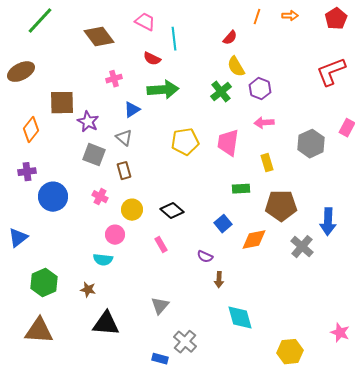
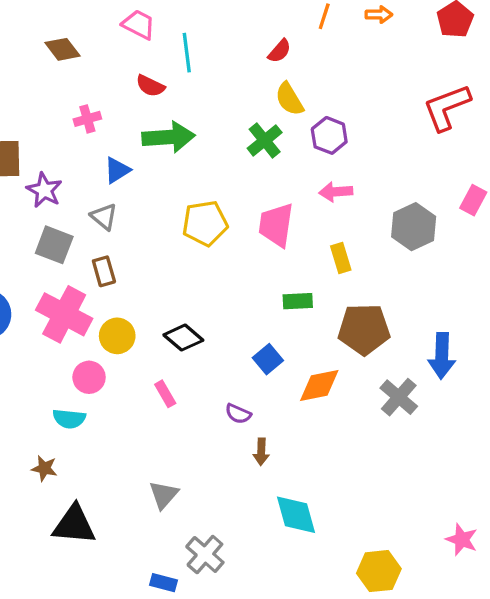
brown diamond: (99, 37) -> (63, 49), size x0.7
pink cross: (100, 197) -> (64, 314), size x2.0

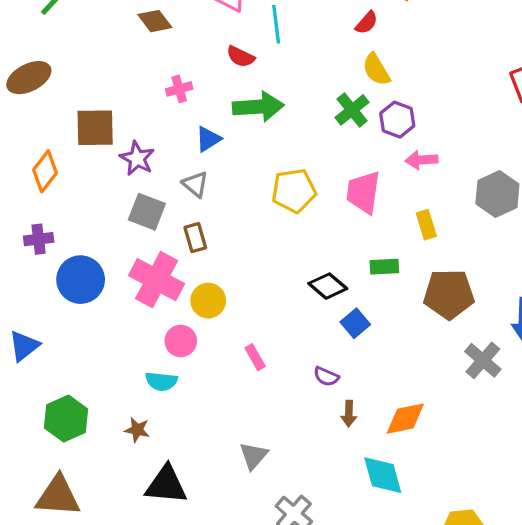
purple hexagon: (329, 135) -> (397, 120), moved
black diamond: (183, 338) -> (328, 286), moved
orange diamond: (319, 386) -> (405, 419), moved

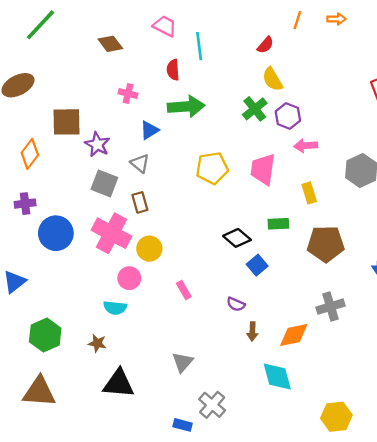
red semicircle: (241, 57) -> (173, 70), turned 60
pink cross: (179, 89) -> (128, 94), turned 30
gray cross: (483, 360) -> (330, 307), moved, turned 32

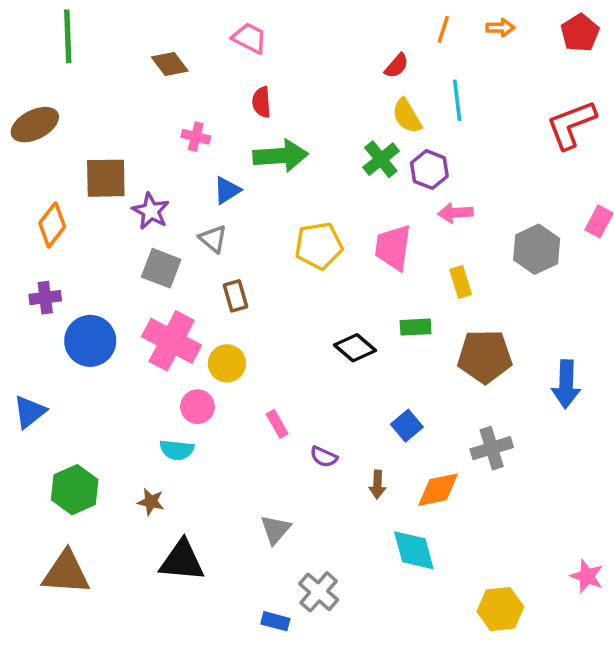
green line: (40, 25) -> (68, 36), turned -45
cyan line: (199, 46) -> (457, 100), moved
brown rectangle: (140, 202) -> (236, 296), moved
blue square: (257, 265) -> (407, 426), moved
purple semicircle: (236, 304) -> (324, 457), moved

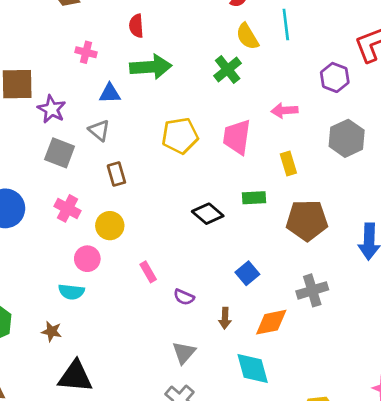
purple hexagon: (429, 170) -> (335, 77), moved
blue triangle: (227, 190) -> (110, 93), turned 30
pink cross: (172, 341) -> (67, 208), size x0.6
gray triangle: (275, 529) -> (184, 353), moved

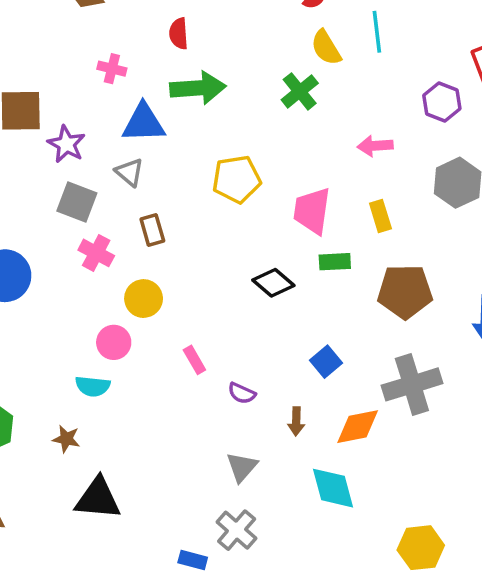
blue triangle: (110, 93) -> (144, 123), size x1.5
pink trapezoid: (237, 137) -> (312, 211), moved
pink cross: (67, 208) -> (96, 253), moved
gray cross: (312, 290) -> (412, 384), size x1.4

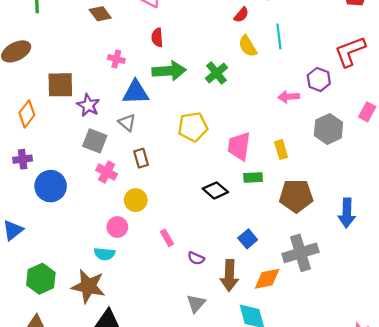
green cross: (300, 91) -> (216, 73), moved
pink arrow: (375, 146) -> (289, 97), moved
brown arrow: (296, 421) -> (229, 275), size x1.8
brown star: (66, 439) -> (88, 286), size x2.0

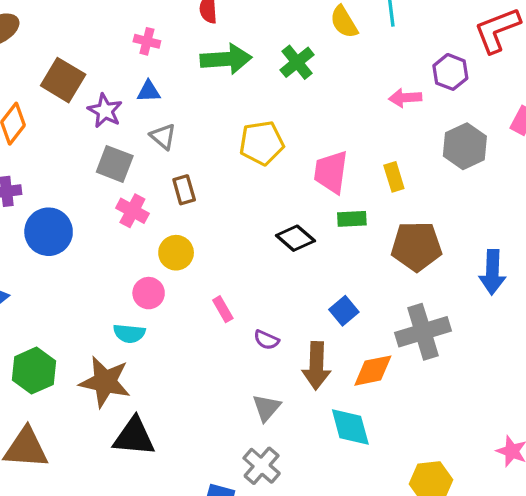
brown square: (60, 85) -> (63, 80), turned 32
blue triangle: (136, 92) -> (149, 91), moved, size x0.6

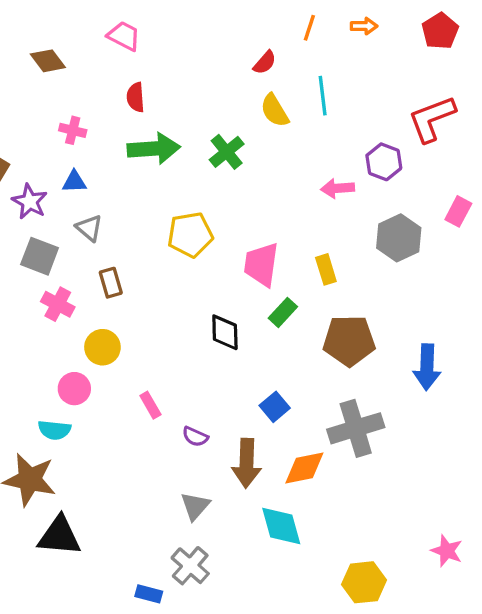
green rectangle: (352, 219) -> (283, 312), turned -44
black diamond: (295, 238) -> (225, 332), turned 48

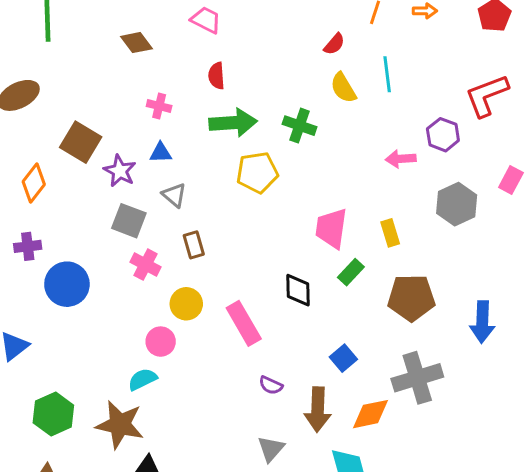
green cross: (227, 152) -> (300, 126), turned -32
yellow pentagon: (190, 235) -> (257, 172), moved
pink rectangle: (150, 405) -> (244, 323), moved, size x1.8
cyan semicircle: (54, 430) -> (142, 379), turned 148

